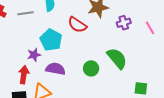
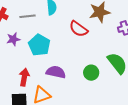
cyan pentagon: (51, 40) -> (39, 45), moved
purple star: (34, 55) -> (13, 39), moved

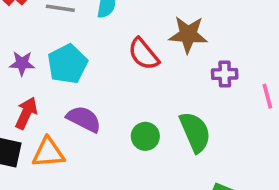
purple star: (13, 39) -> (22, 63), moved

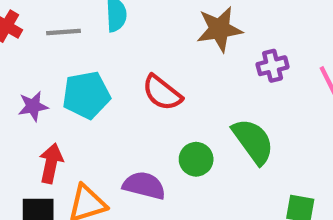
red semicircle: (144, 54) -> (162, 93), moved
cyan pentagon: (67, 64) -> (86, 95), turned 30
purple semicircle: (84, 119) -> (144, 185), moved

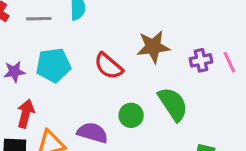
brown star: (219, 29) -> (153, 47), moved
purple cross: (273, 66) -> (201, 60), moved

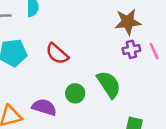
brown star: (153, 47) -> (128, 22), moved

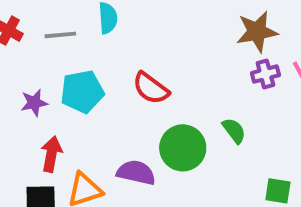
green semicircle: (109, 84) -> (234, 131), size x0.6
green circle: (75, 93) -> (183, 148), size x1.5

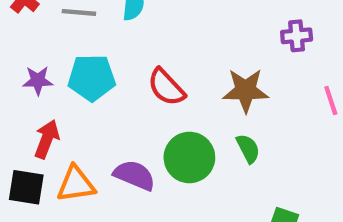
brown star: (257, 32) -> (246, 90), moved
purple cross: (265, 74) -> (297, 36), moved

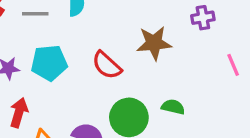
brown star: (246, 90) -> (154, 43), moved
green semicircle: (248, 149) -> (173, 107), turned -45

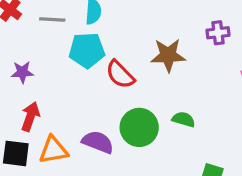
cyan pentagon: (49, 63) -> (87, 50), moved

